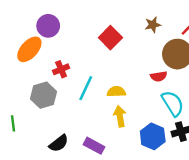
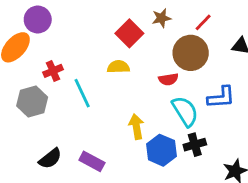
red square: (110, 38) -> (129, 33), moved
cyan line: (86, 88) -> (82, 93), turned -50
yellow semicircle: (116, 92) -> (118, 67), moved
yellow arrow: (120, 116) -> (136, 127), moved

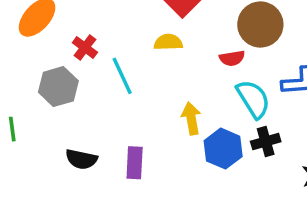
red cross: (53, 71) -> (85, 48), turned -30
black semicircle: (50, 159) -> (81, 159), turned 50
purple rectangle: (92, 161) -> (135, 163), turned 65

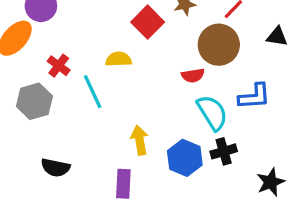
yellow semicircle: (168, 42) -> (119, 59), moved
yellow arrow: (191, 118) -> (140, 140), moved
purple rectangle: (135, 163) -> (123, 184), moved

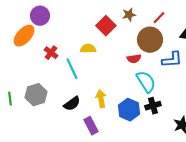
blue L-shape: (254, 96) -> (172, 60), moved
gray hexagon: (34, 101) -> (36, 95), moved
black semicircle: (55, 168) -> (72, 104), moved, turned -48
purple rectangle: (123, 184) -> (91, 126), turned -30

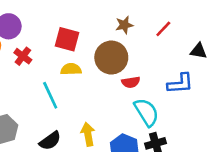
red square: (106, 26) -> (67, 39), moved, turned -30
brown circle: (150, 40) -> (111, 58), moved
red cross: (51, 53) -> (23, 56), moved

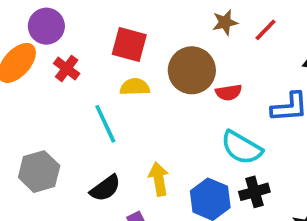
brown star: (124, 25) -> (225, 22), moved
red semicircle: (131, 82) -> (229, 92), moved
cyan semicircle: (146, 112) -> (242, 148), turned 152

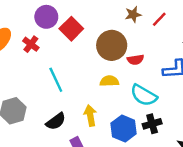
purple circle: (46, 26) -> (46, 17), moved
red square: (129, 45) -> (71, 29), turned 30
yellow semicircle: (135, 87) -> (109, 81), moved

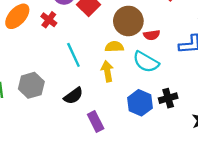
yellow semicircle: (109, 81) -> (114, 47), moved
cyan semicircle: (144, 95) -> (146, 62), moved
yellow arrow: (90, 115) -> (107, 71), moved

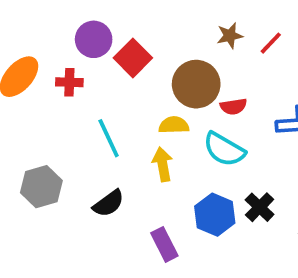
red cross: (49, 20) -> (69, 82), turned -35
black cross: (168, 98) -> (260, 207), turned -30
purple rectangle: (96, 122) -> (164, 244), moved

